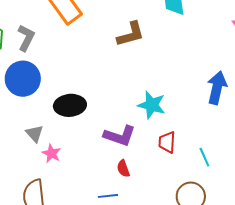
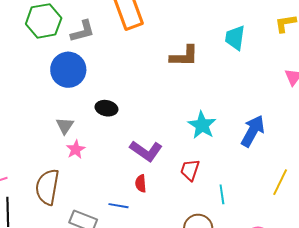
gray L-shape: (26, 38) -> (83, 31), turned 32
black ellipse: (70, 105) -> (106, 108), size x0.7
cyan star: (152, 105) -> (202, 125), moved

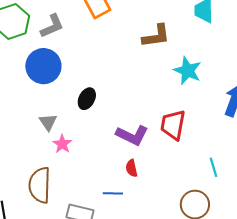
black ellipse: (106, 108) -> (87, 99), turned -65
cyan star: (202, 125) -> (188, 71), moved
red trapezoid: (190, 170) -> (173, 125), moved, size x1.4

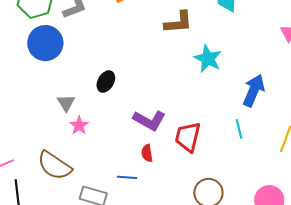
blue circle: (43, 66) -> (45, 43), moved
red trapezoid: (173, 125) -> (188, 137), moved
cyan line: (214, 167) -> (239, 129), moved
brown semicircle: (40, 185) -> (54, 166), turned -60

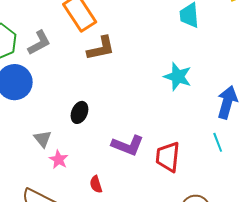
brown L-shape: (178, 22) -> (101, 48), moved
red semicircle: (147, 153) -> (96, 184), moved

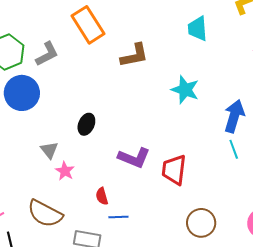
brown L-shape: (101, 48) -> (134, 55), moved
cyan line: (218, 142) -> (234, 149), moved

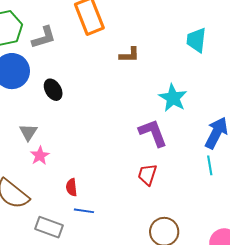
brown L-shape: (134, 55) -> (129, 55), size x0.7
black ellipse: (86, 124) -> (53, 90), moved, turned -65
purple L-shape: (134, 158) -> (153, 133), moved, turned -144
red trapezoid: (174, 170) -> (147, 175), size x0.7

